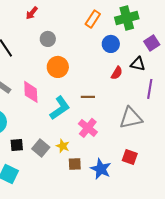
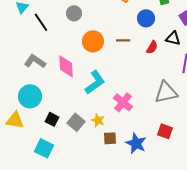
gray circle: (48, 39) -> (74, 13), moved
brown line: (88, 97) -> (123, 40), moved
black square: (17, 145) -> (52, 119), turned 32

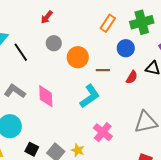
orange circle: (93, 41) -> (78, 57), moved
cyan L-shape: (95, 82) -> (90, 96), moved

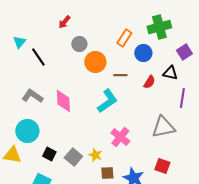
orange rectangle: (108, 23) -> (124, 38), moved
gray circle: (54, 43) -> (79, 44), moved

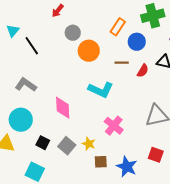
brown line: (120, 75) -> (122, 63), moved
pink diamond: (63, 101) -> (63, 108), moved
cyan L-shape: (107, 101) -> (101, 90), turned 60

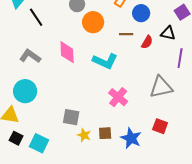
pink diamond: (63, 108) -> (67, 52), moved
black square: (43, 143) -> (16, 138), moved
yellow star: (89, 144) -> (84, 135), moved
gray square: (67, 146) -> (71, 117), turned -30

